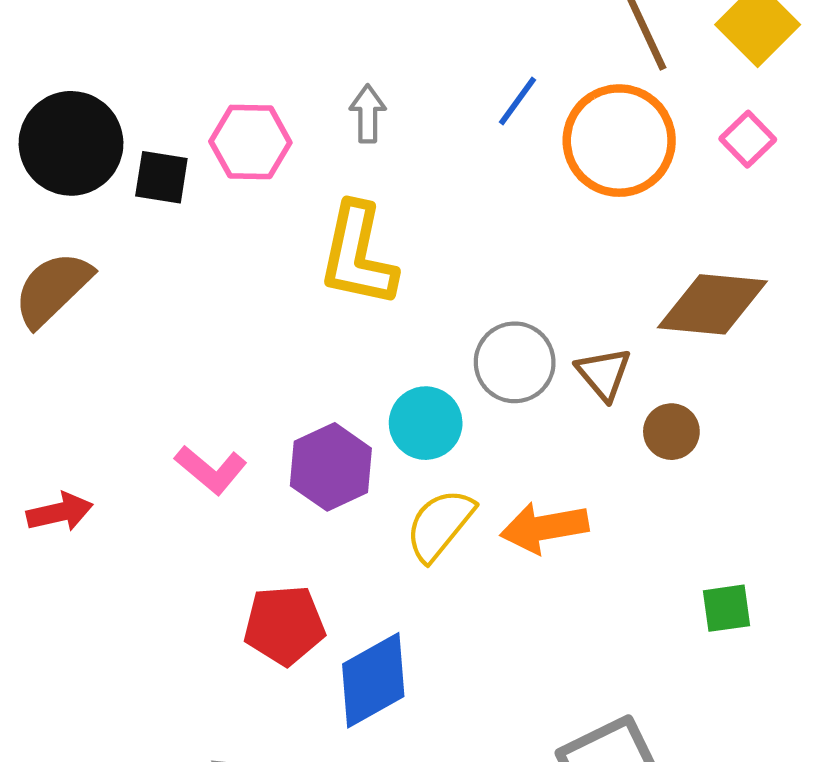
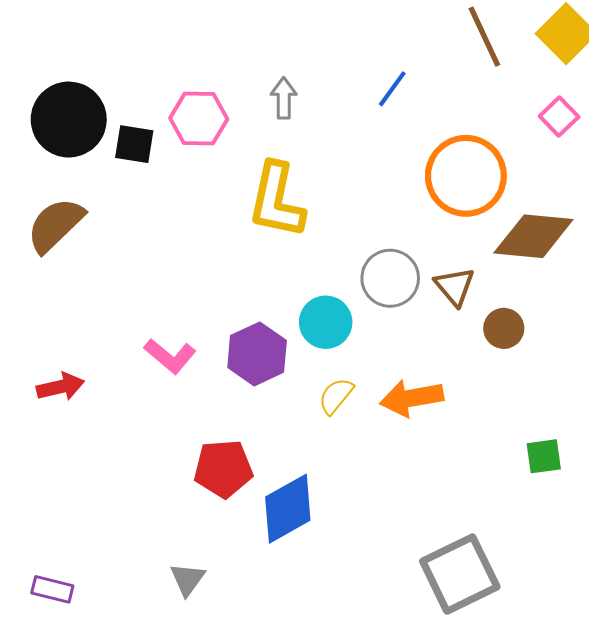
orange circle: (619, 141) -> (466, 176), moved
yellow semicircle: (440, 525) -> (336, 396), size x0.7

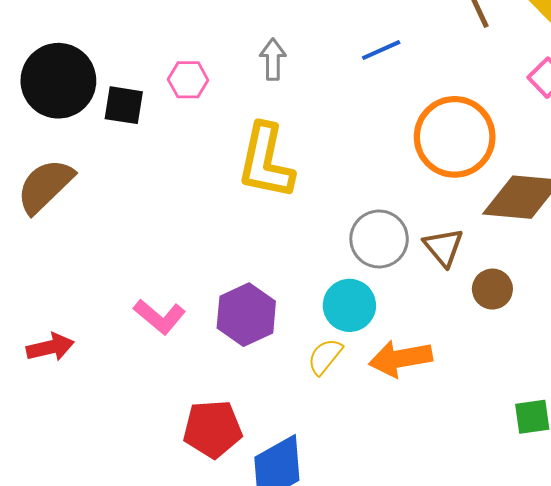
blue line: (392, 89) -> (381, 50), turned 30
pink hexagon: (199, 119) -> (188, 80), size x0.7
cyan circle: (326, 322) -> (349, 305), moved

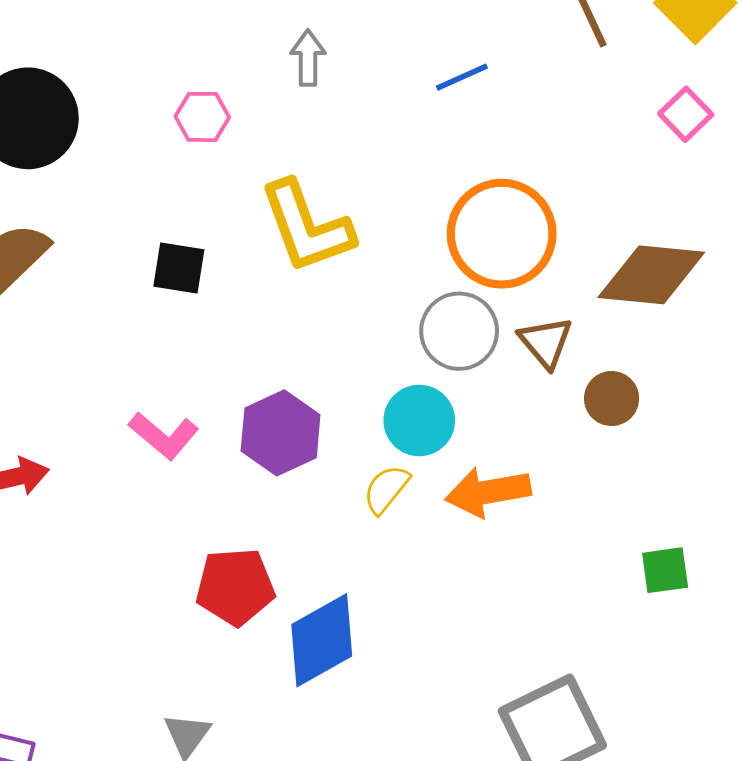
gray arrow: (273, 59) -> (308, 58), moved
black square: (124, 105) -> (179, 268), moved
orange circle: (455, 137) -> (502, 234), moved
yellow L-shape: (266, 161) -> (307, 227), turned -32

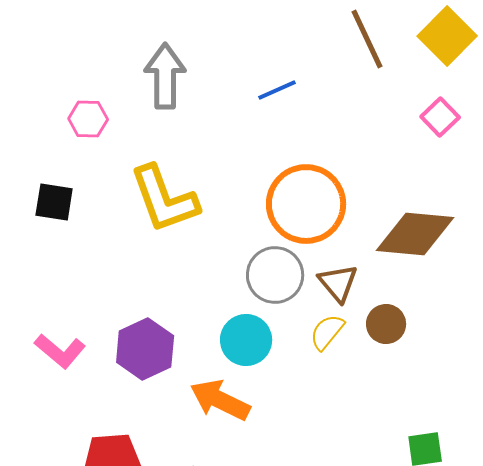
gray arrow: (308, 58) -> (165, 76), size x1.6
black square: (179, 268) -> (54, 202), moved
yellow semicircle: (386, 489) -> (327, 332), moved
orange arrow: (488, 492) -> (220, 400), moved, turned 36

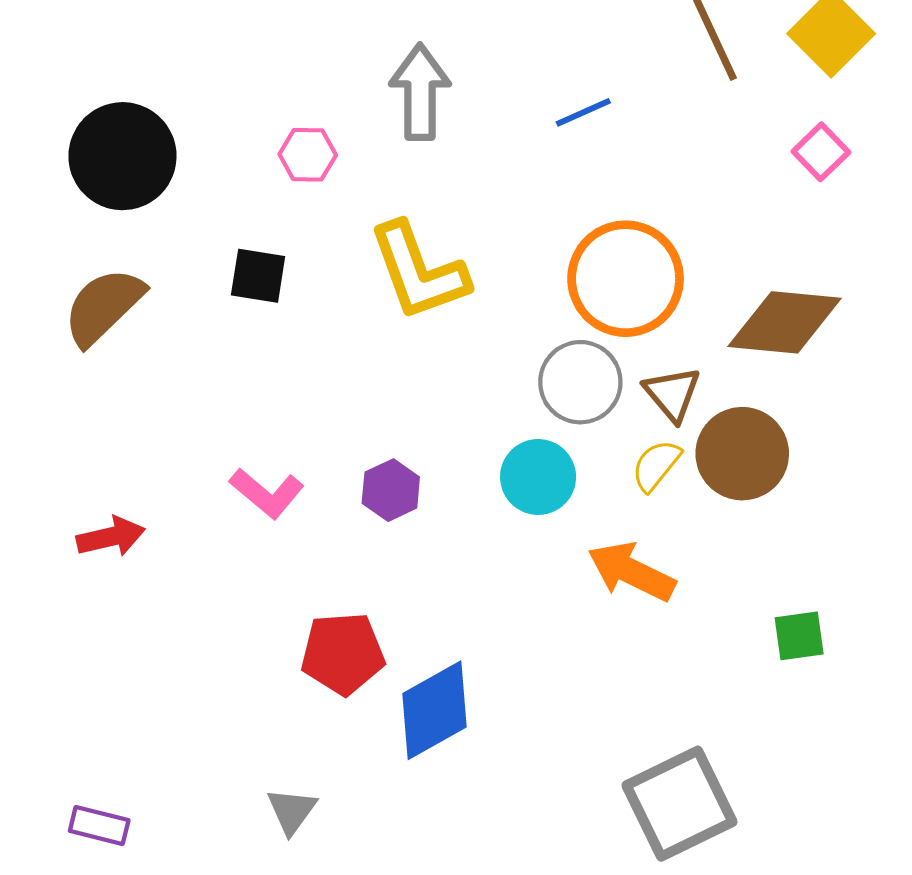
brown circle: (386, 324) -> (742, 454), size x1.6
purple hexagon: (145, 349) -> (391, 490), size x0.7
orange arrow: (220, 400) -> (631, 572), moved

